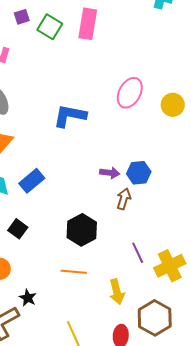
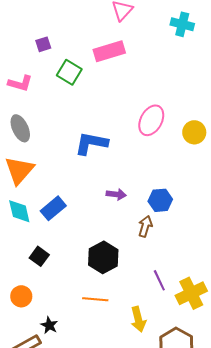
pink rectangle: (88, 24) -> (109, 51), turned 64
green square: (50, 27) -> (69, 72), moved
purple arrow: (110, 173) -> (116, 194), moved

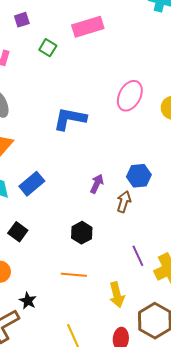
green square: (69, 72) -> (48, 48), size x0.7
purple arrow: (116, 194) -> (97, 184), moved, turned -72
black hexagon: (103, 257) -> (82, 233), size x0.7

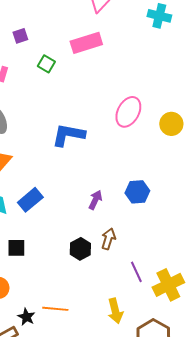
brown arrow: (124, 202) -> (108, 239), moved
black square: (18, 232) -> (16, 248), turned -36
orange line: (74, 275) -> (55, 309), moved

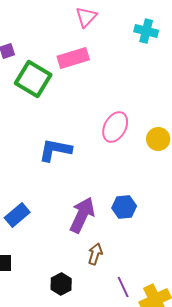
green square: (46, 64) -> (33, 79), size x2.0
purple arrow: (95, 200) -> (82, 215), size x1.8
black hexagon: (80, 249) -> (61, 284), moved

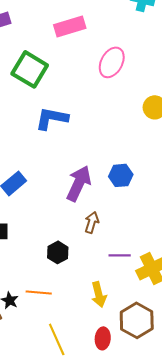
green square: (33, 79) -> (30, 69), moved
pink ellipse: (115, 127) -> (112, 62), moved
purple line: (123, 287) -> (120, 255), turned -65

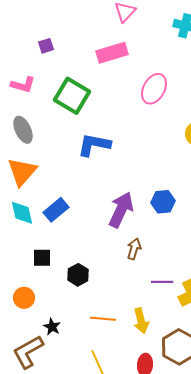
black hexagon: (58, 252) -> (78, 275), moved
orange line: (39, 292) -> (103, 319), moved

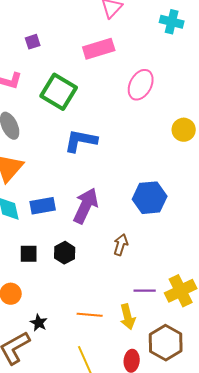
blue hexagon: (163, 202) -> (150, 198), size x1.4
blue rectangle: (56, 210) -> (43, 206), turned 30
purple arrow: (121, 210) -> (86, 206), moved
black hexagon: (78, 275) -> (65, 253), moved
purple line: (162, 282) -> (145, 291), moved

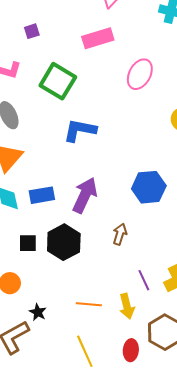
black hexagon: (65, 253) -> (64, 242), size x1.6
purple line: (145, 291) -> (144, 280), turned 65

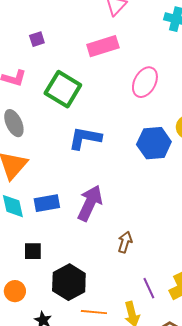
blue hexagon: (149, 187) -> (154, 143), moved
black hexagon: (64, 242) -> (69, 282), moved

